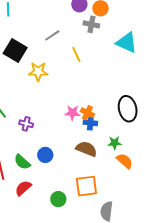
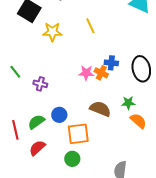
yellow line: (76, 55) -> (90, 26), moved
blue cross: (90, 123) -> (111, 63), moved
green semicircle: (22, 162) -> (36, 122), turned 102
orange square: (86, 186) -> (78, 134), moved

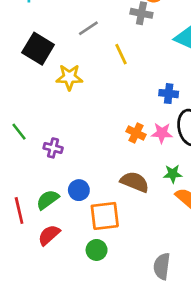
yellow line: (90, 26) -> (121, 54), moved
blue cross: (111, 63) -> (169, 94), moved
pink star: (86, 73) -> (162, 133), moved

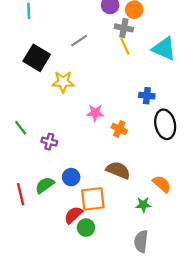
yellow line: (121, 54) -> (125, 46), moved
pink star: (162, 133) -> (95, 113), moved
green star: (173, 174) -> (143, 205), moved
red semicircle: (49, 235) -> (73, 215), moved

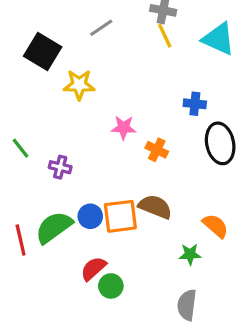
green semicircle: (45, 185) -> (54, 227), size x1.4
orange square: (93, 199) -> (120, 216), moved

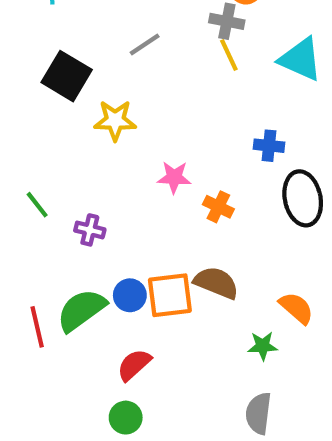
green circle: (111, 286) -> (126, 418), moved

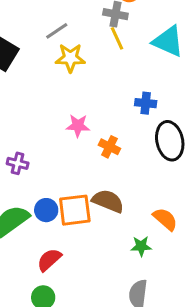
yellow star: (115, 120) -> (70, 58), moved

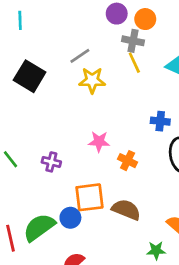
purple cross: (18, 163) -> (51, 162), moved
orange square: (75, 210) -> (89, 197), moved

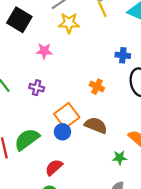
pink star: (99, 142) -> (44, 51), moved
orange square: (89, 197) -> (67, 116), turned -30
blue circle: (70, 218) -> (62, 132), moved

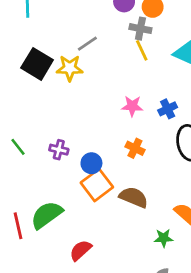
yellow star: (69, 23) -> (70, 68), moved
pink star: (44, 51) -> (132, 106), moved
blue cross: (123, 55) -> (168, 109), turned -32
blue circle: (62, 132) -> (91, 163), moved

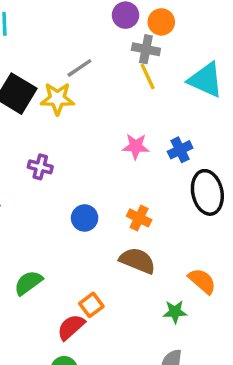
orange cross: (135, 148) -> (139, 218), moved
purple cross: (59, 150) -> (40, 167), moved
orange square: (97, 185) -> (91, 305), moved, size x0.6
green semicircle: (47, 215) -> (28, 283), size x0.7

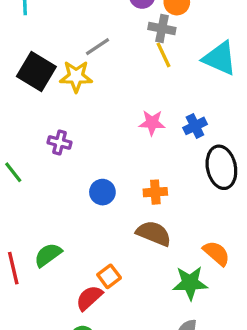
orange cross: (139, 218) -> (155, 192), turned -30
green star: (175, 312) -> (190, 283), size x1.5

